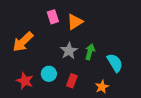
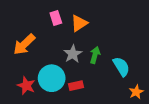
cyan circle: (49, 74) -> (52, 78), size x1.6
red rectangle: (72, 81) -> (76, 86), turned 56
orange star: (102, 87) -> (136, 92), moved

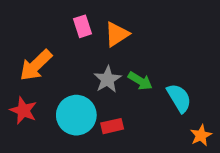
green arrow: (95, 55) -> (140, 81), turned 105
red star: (26, 86) -> (23, 110), moved

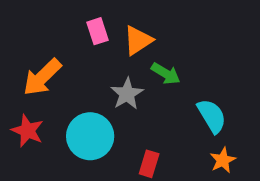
green arrow: (140, 81) -> (166, 74), moved
red rectangle: (112, 126) -> (149, 164), moved, turned -60
orange star: (201, 135) -> (223, 160), moved

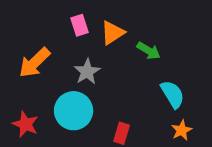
green arrow: (166, 74) -> (149, 51), moved
gray star: (127, 94) -> (87, 72), moved
red star: (27, 131) -> (25, 124), moved

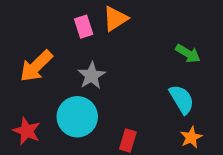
orange triangle: (113, 33) -> (115, 19), moved
green arrow: (149, 51) -> (188, 53), moved

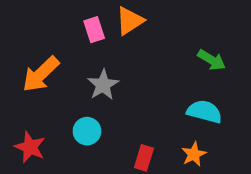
cyan semicircle: (182, 99) -> (204, 112), turned -44
cyan circle: (77, 117) -> (87, 131), size x0.6
orange star: (191, 137) -> (194, 154), moved

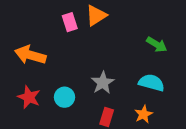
orange arrow: (41, 74) -> (30, 55), turned 60
gray star: (103, 85) -> (103, 83), moved
red star: (30, 147) -> (29, 97), moved

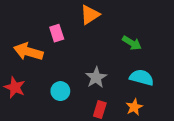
pink rectangle: (70, 22) -> (57, 33), moved
green arrow: (157, 44) -> (132, 43), moved
red star: (29, 97) -> (15, 87), moved

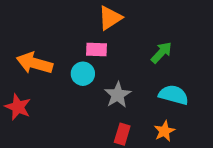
pink rectangle: (57, 33) -> (96, 50), moved, turned -70
green arrow: (132, 43) -> (161, 53), turned -78
cyan circle: (60, 91) -> (83, 74), moved

